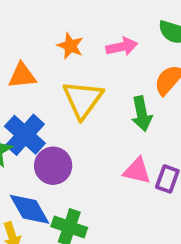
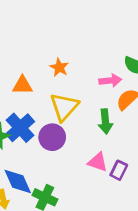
pink arrow: (122, 47) -> (110, 81), moved
purple circle: (53, 166) -> (52, 137), moved

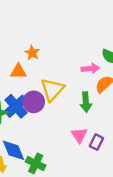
orange star: (59, 67) -> (32, 53), moved
purple circle: (52, 137) -> (34, 102), moved
pink triangle: (98, 162) -> (79, 135), turned 36

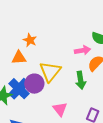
pink triangle: (79, 135) -> (60, 109), moved

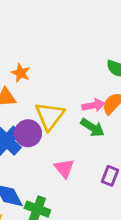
pink arrow: (82, 50) -> (93, 105), moved
green arrow: (81, 80) -> (92, 128), turned -48

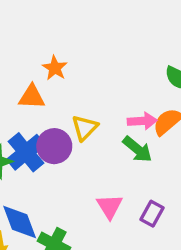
yellow triangle: (50, 116) -> (85, 128), size x0.7
pink triangle: (64, 168) -> (110, 206), moved

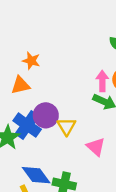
pink arrow: (142, 121) -> (102, 81), turned -72
yellow triangle: (85, 128) -> (66, 126), moved

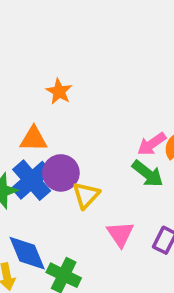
pink arrow: (102, 81) -> (152, 144), turned -138
orange triangle: (21, 85) -> (34, 139), moved

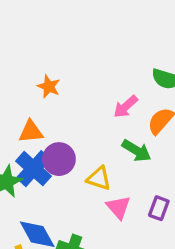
pink arrow: (152, 144) -> (126, 107), moved
yellow triangle: (86, 195) -> (99, 178), moved, turned -48

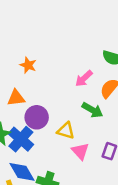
blue cross: (34, 169) -> (21, 139), moved

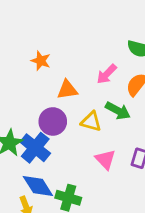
orange triangle: (16, 98) -> (67, 90), moved
yellow triangle: (66, 131) -> (91, 122), moved

